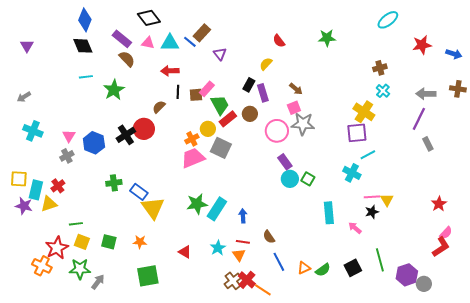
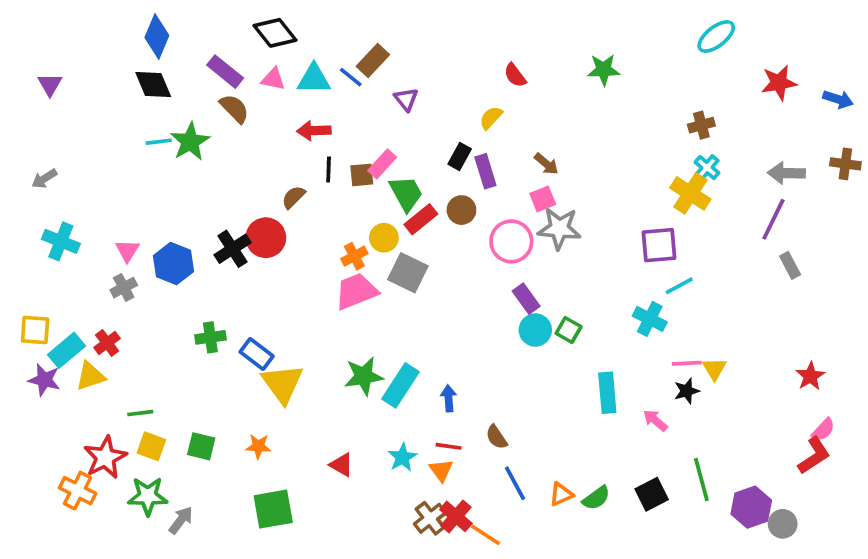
green star: (114, 90) -> (190, 142), moved
yellow cross: (364, 112) -> (690, 193), moved
cyan rectangle: (36, 190) -> (66, 350), turned 36

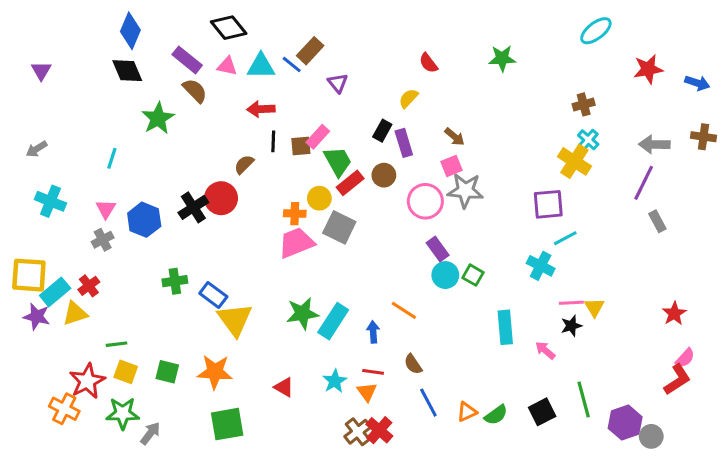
cyan line: (159, 142) -> (112, 158), moved, turned -65
orange cross: (354, 256) -> (295, 214), turned 30
yellow square: (35, 330) -> (29, 275), size x1.4
orange star: (258, 446) -> (215, 372), size x1.6
orange line: (485, 535) -> (404, 310), moved

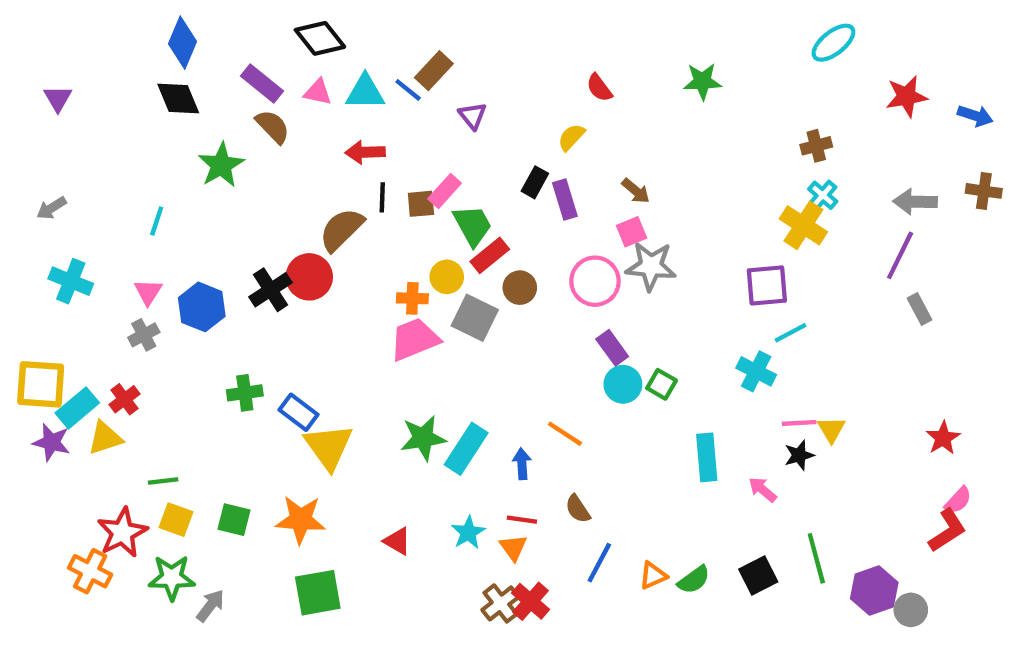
brown semicircle: (244, 164) -> (341, 230), size x1.6
brown circle: (384, 175) -> (520, 288), moved
blue line: (428, 403) -> (599, 563), turned 56

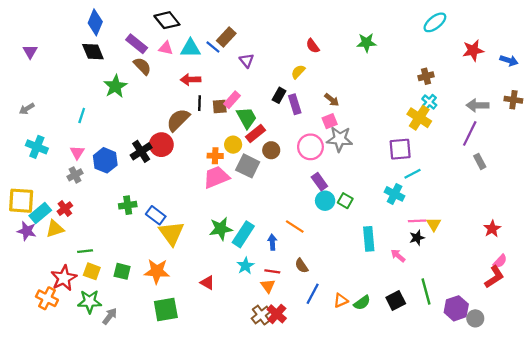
cyan star: (468, 533) -> (245, 266), moved

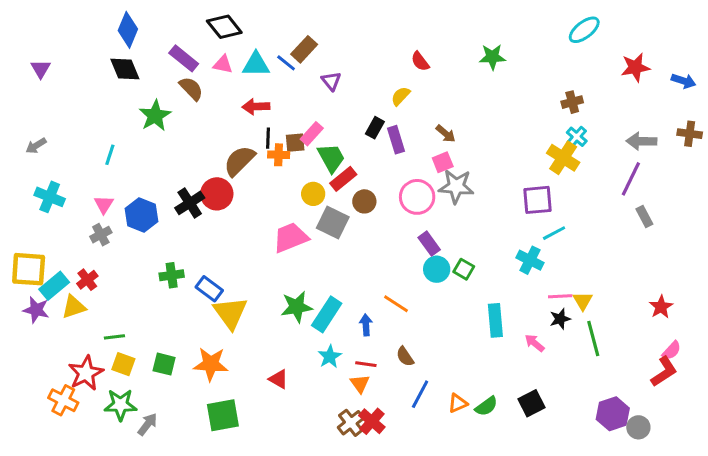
orange cross: (215, 156) -> (279, 155), moved
green line: (426, 292) -> (593, 338), moved

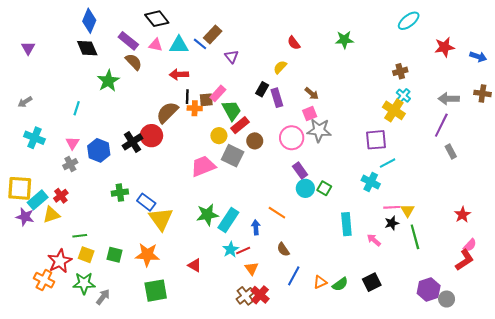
red line: (366, 364) -> (243, 251), moved, turned -32

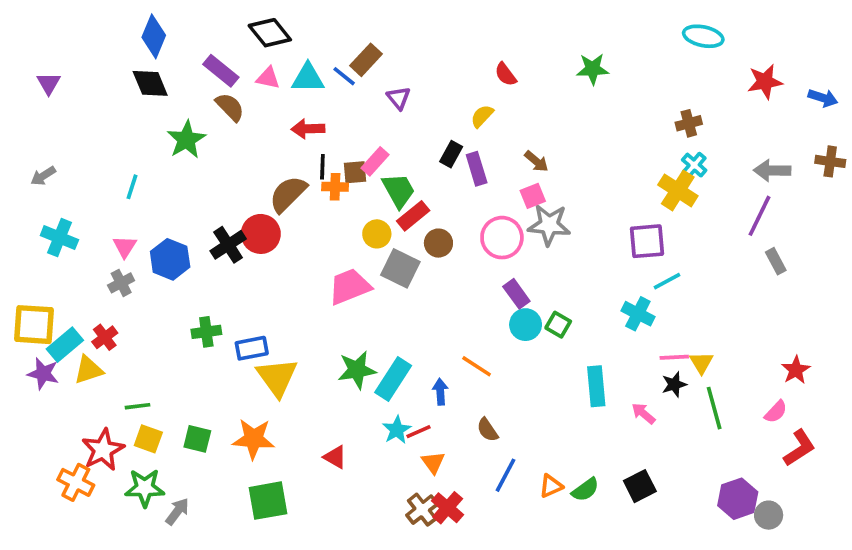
cyan ellipse: (409, 21) -> (703, 36), turned 50
blue rectangle: (146, 202) -> (252, 348), turned -48
pink semicircle: (470, 245) -> (776, 412), moved

